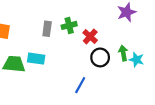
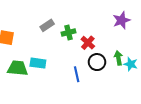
gray rectangle: (47, 29) -> (47, 25), moved, turned 48
blue line: (80, 85) -> (77, 74), moved, turned -42

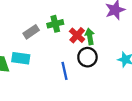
gray rectangle: (47, 25) -> (31, 32), moved
green arrow: (118, 58) -> (90, 36), moved

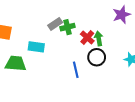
gray rectangle: (31, 32) -> (55, 24), moved
cyan rectangle: (21, 58) -> (36, 47), moved

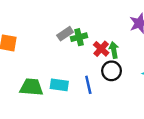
cyan rectangle: (36, 47) -> (59, 85), moved
green trapezoid: (16, 63) -> (31, 87), moved

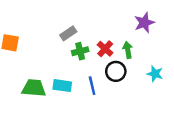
green cross: (79, 37) -> (80, 51), moved
green arrow: (114, 50) -> (128, 50), moved

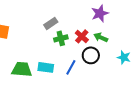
purple star: (144, 23) -> (100, 13), moved
green arrow: (128, 50) -> (101, 37), turned -56
blue line: (92, 86) -> (71, 67), turned 42

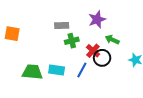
purple star: (100, 13) -> (97, 19), moved
gray rectangle: (51, 23) -> (62, 26), turned 32
red cross: (82, 36) -> (93, 51), moved

